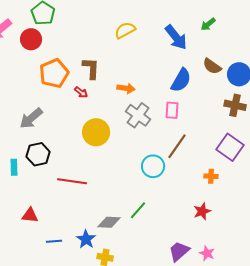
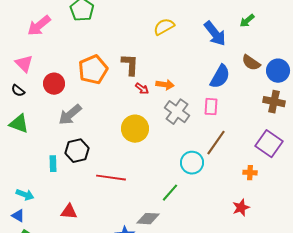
red circle: (31, 39) -> (54, 84), moved
red arrow: (81, 92) -> (142, 89), moved
green line: (138, 210) -> (170, 193), moved

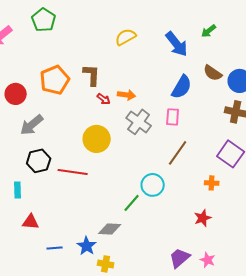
cyan circle: (192, 163) -> (153, 185), moved
cyan rectangle: (53, 164) -> (18, 190), moved
red line: (111, 178) -> (73, 172), moved

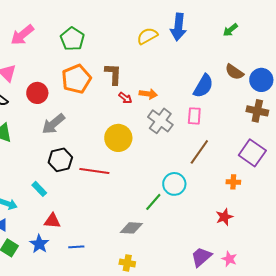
green pentagon: (44, 20) -> (72, 39), moved
blue arrow: (177, 44) -> (178, 27), moved, turned 44
cyan rectangle: (18, 190) -> (39, 189), turned -42
blue star: (87, 246) -> (39, 244), moved

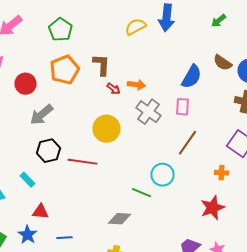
green line: (153, 202) -> (142, 193), turned 72
red star: (224, 217) -> (212, 208), size x1.4

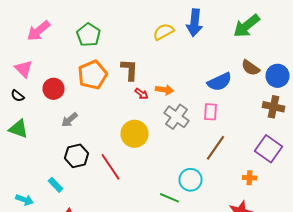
green arrow: (218, 21) -> (246, 26), size x1.8
blue semicircle: (192, 77) -> (220, 82), turned 35
gray arrow: (42, 115) -> (70, 120), size x0.7
red line: (82, 162) -> (110, 167), turned 48

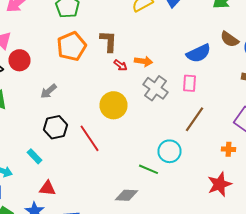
red circle: (54, 89) -> (20, 60), moved

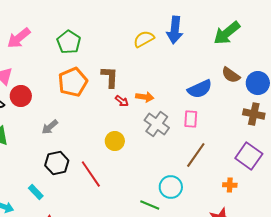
yellow circle: (114, 105) -> (115, 141), size x0.7

